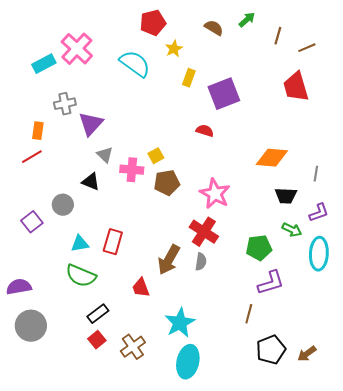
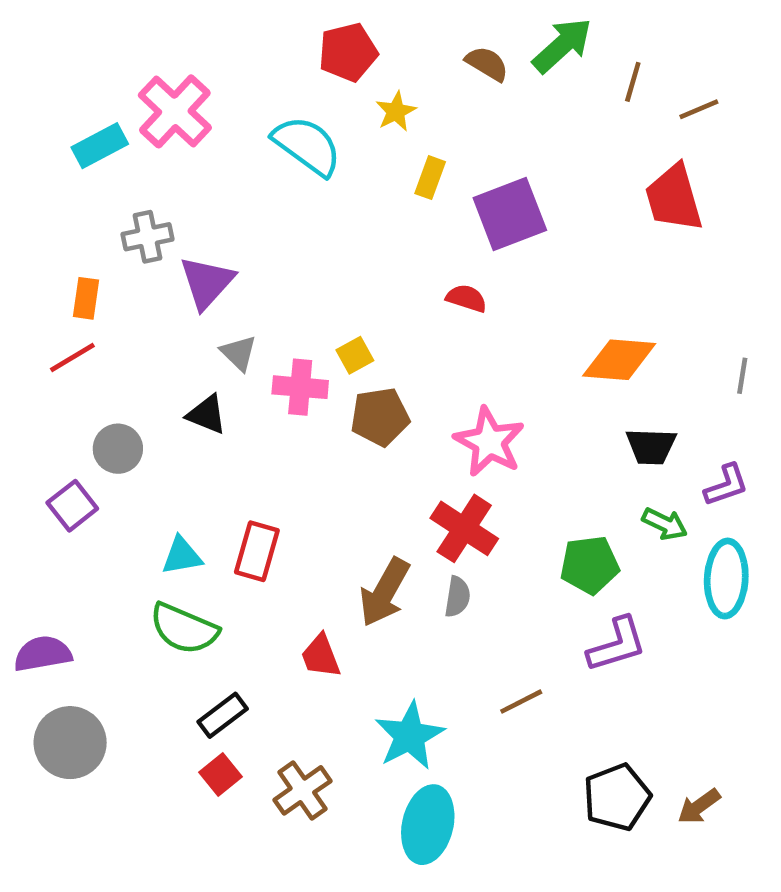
green arrow: (247, 20) -> (562, 45), size x1.6
gray line: (316, 174) -> (742, 376), moved
gray circle: (63, 205) -> (118, 449), moved
brown line: (249, 314) -> (521, 702), moved, turned 48

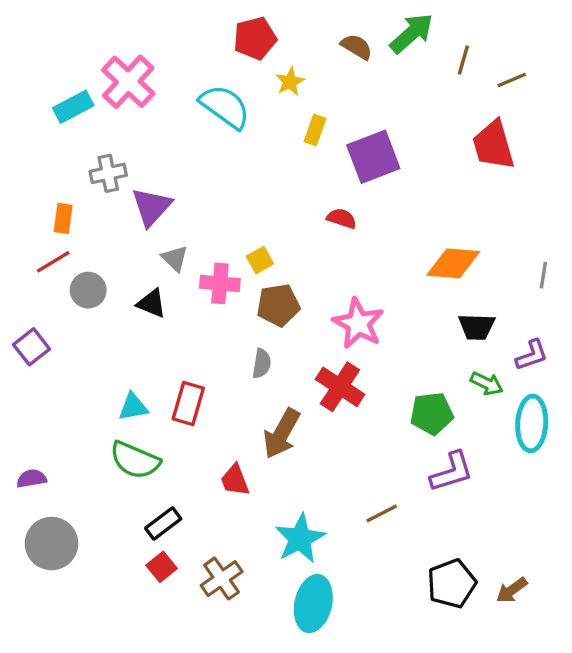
gray circle: (118, 449) -> (88, 290), moved
purple square: (72, 506) -> (32, 347), moved
gray semicircle: (457, 597) -> (262, 363), moved
purple semicircle: (43, 654) -> (32, 479), size x0.7

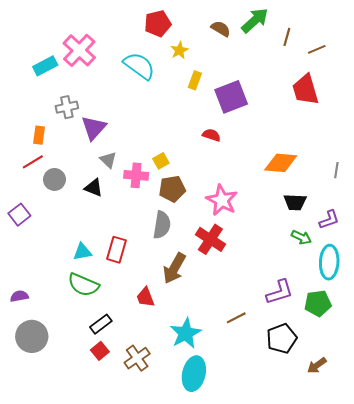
gray semicircle: (262, 363) -> (162, 225), size x1.5
green pentagon: (432, 413) -> (318, 303), moved
black pentagon: (452, 584) -> (282, 338), moved

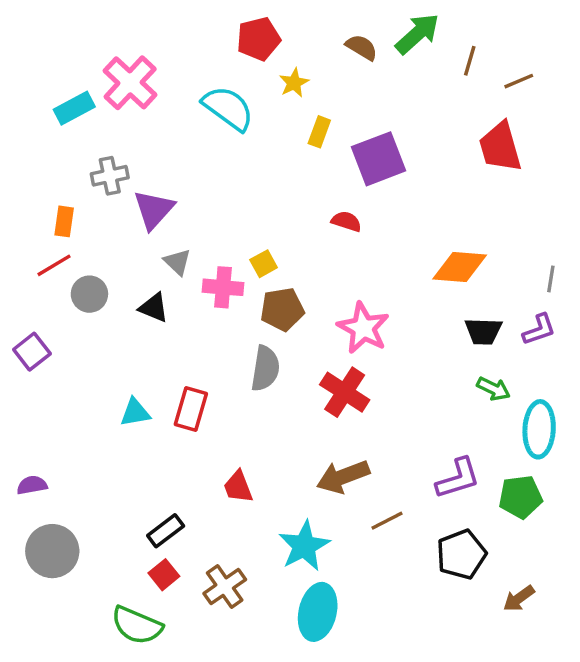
purple L-shape: (329, 220) -> (539, 330), moved
brown arrow: (174, 268) -> (343, 477), moved, turned 40
green semicircle: (83, 285) -> (137, 625), moved

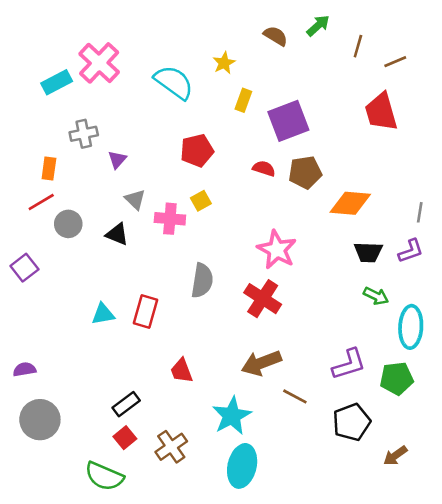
green arrow: (417, 34) -> (318, 26), size x0.7
red pentagon: (258, 39) -> (197, 150), moved
purple triangle: (154, 210) -> (117, 160), size x0.6
brown pentagon: (282, 309) -> (305, 172), moved
brown line: (387, 521) -> (295, 396), turned 55

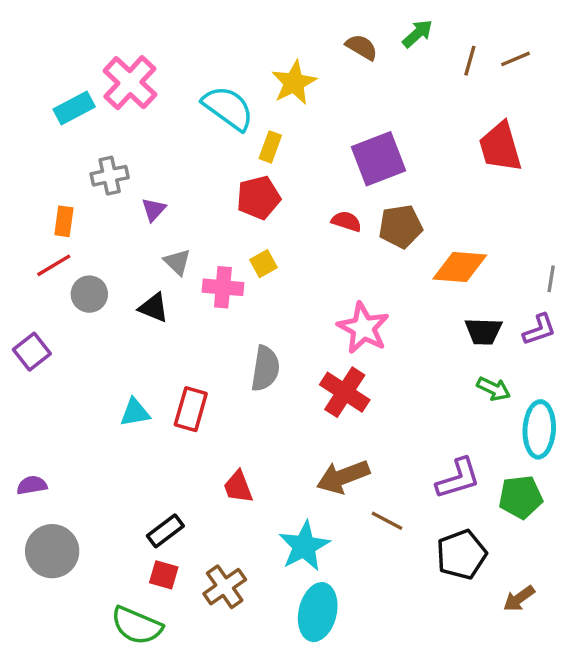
brown line: (395, 62) -> (516, 59), moved
yellow star: (224, 63) -> (294, 83), size x1.5
yellow rectangle: (243, 100) -> (270, 147), moved
red square: (125, 438) -> (164, 575), turned -35

